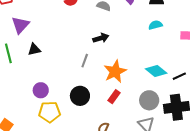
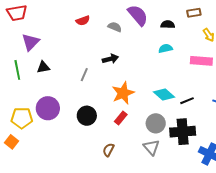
gray line: (85, 61) -> (84, 75), moved
purple circle: (41, 90) -> (48, 108), size x1.5
yellow pentagon: (50, 112) -> (22, 118), moved

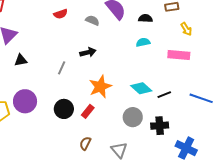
red rectangle: (121, 118) -> (88, 111), moved
black cross: (183, 132) -> (160, 126), size x0.7
gray triangle: (151, 147) -> (119, 150), moved

